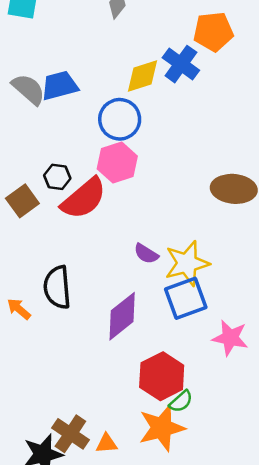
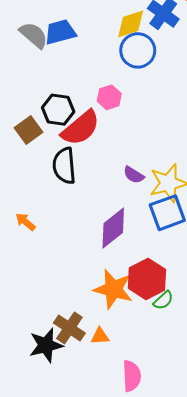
blue circle: (120, 119) -> (138, 50), moved
pink hexagon: (117, 162) -> (109, 97), size x0.7
black hexagon: (57, 177) -> (58, 110), size x1.4
black semicircle: (57, 287) -> (64, 166), moved
orange star: (162, 428) -> (113, 289), moved, turned 30

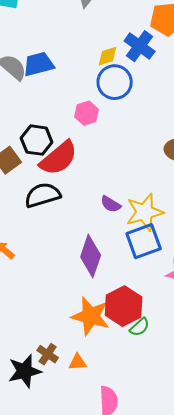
yellow diamond: (131, 24) -> (108, 56), size x0.7
pink hexagon: (109, 97) -> (87, 113), moved
black semicircle: (64, 166) -> (43, 195), turned 78
purple diamond: (113, 228) -> (91, 256), turned -33
brown cross: (69, 328) -> (48, 354), size x0.7

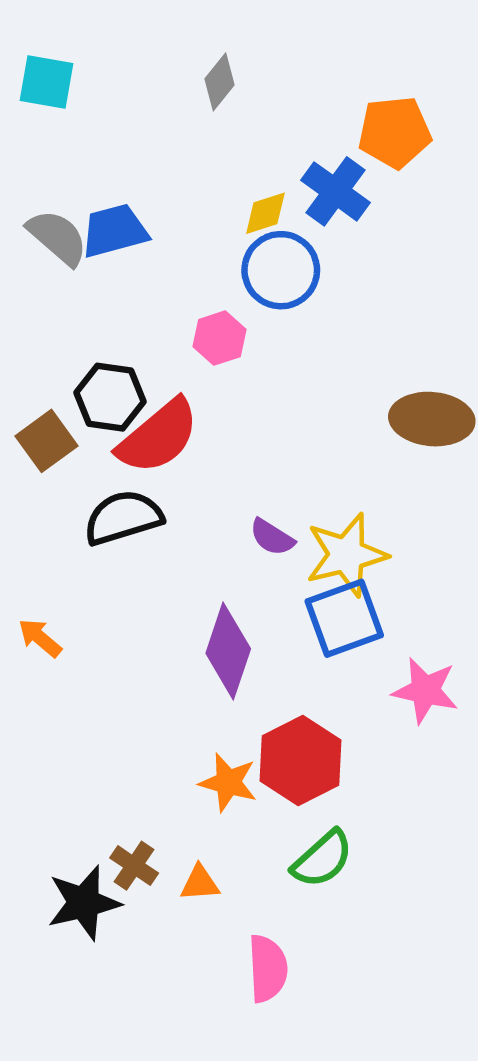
orange star: (91, 316) -> (228, 782), size x0.7
green semicircle: (140, 327) -> (322, 859), moved, size x1.4

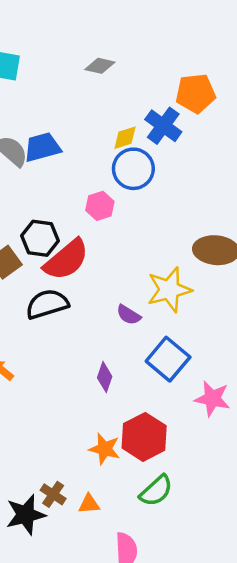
gray diamond: (219, 82) -> (100, 66), turned 64
yellow star: (346, 555) -> (169, 290), moved
blue square: (344, 618) -> (168, 359), turned -30
purple diamond: (228, 651) -> (105, 377), size x0.6

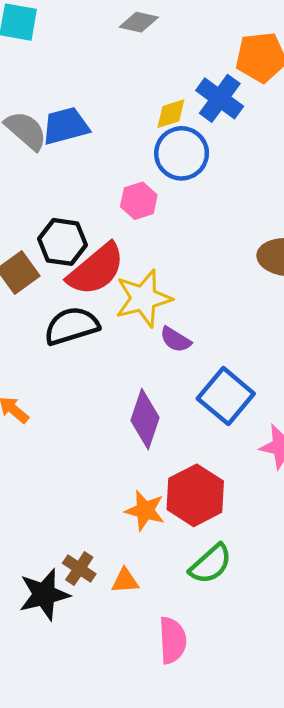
yellow star: (169, 290) -> (143, 298), moved
purple diamond: (105, 377) -> (145, 419), size x1.5

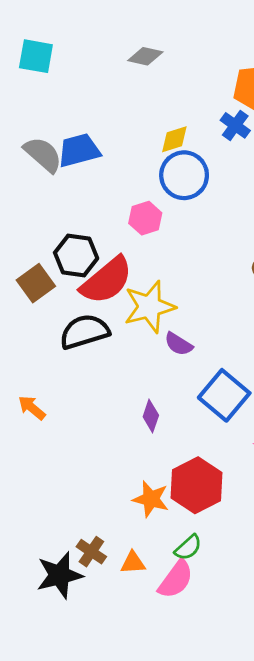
blue cross: (220, 98) -> (235, 125), moved, size x0.7
purple diamond: (145, 419) -> (151, 416), size x0.6
green semicircle: (211, 564) -> (188, 548), moved, size x0.7
pink semicircle: (172, 640) -> (176, 579), moved, turned 39

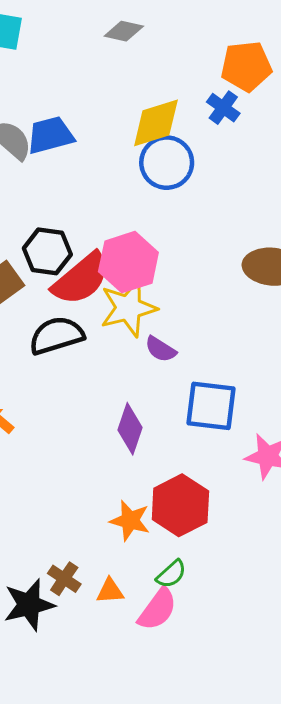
yellow diamond: (174, 139) -> (156, 123), size x1.6
pink hexagon: (145, 218) -> (128, 262), moved, size x1.6
blue square: (224, 395) -> (211, 406), turned -33
purple diamond: (151, 416) -> (130, 429), size x1.4

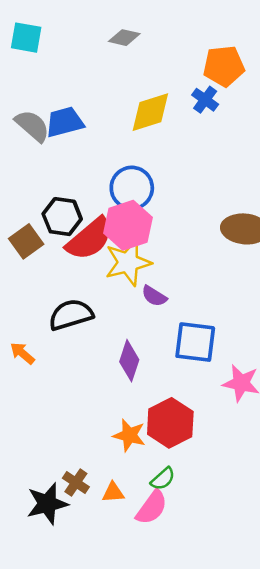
blue circle: (167, 163) -> (132, 188), moved
black semicircle: (57, 335) -> (71, 315), moved

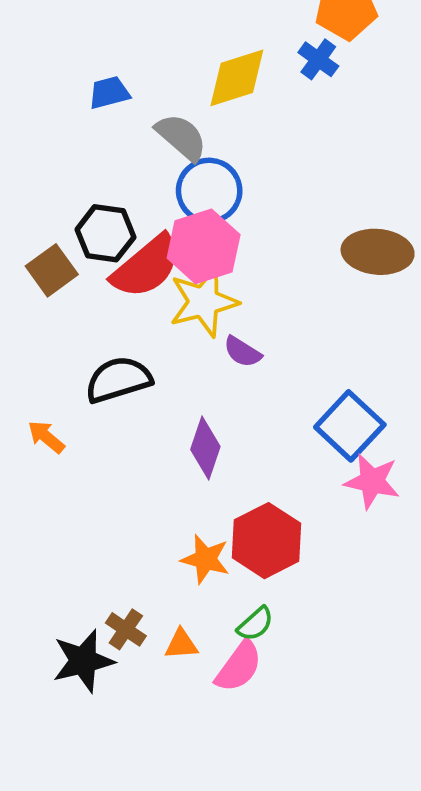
blue trapezoid: (65, 122) -> (109, 93), size x0.7
gray semicircle: (32, 126) -> (181, 137), moved
blue square: (195, 342) -> (350, 426), moved, turned 36

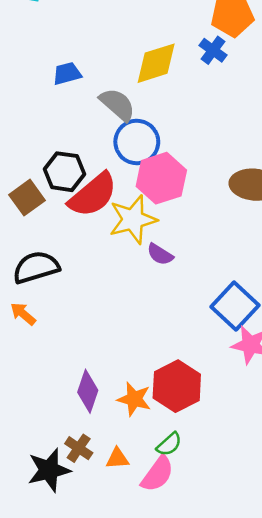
pink hexagon: (204, 246) -> (161, 178), moved
black semicircle: (118, 380) -> (36, 267), moved
purple diamond: (205, 448) -> (88, 391), moved

